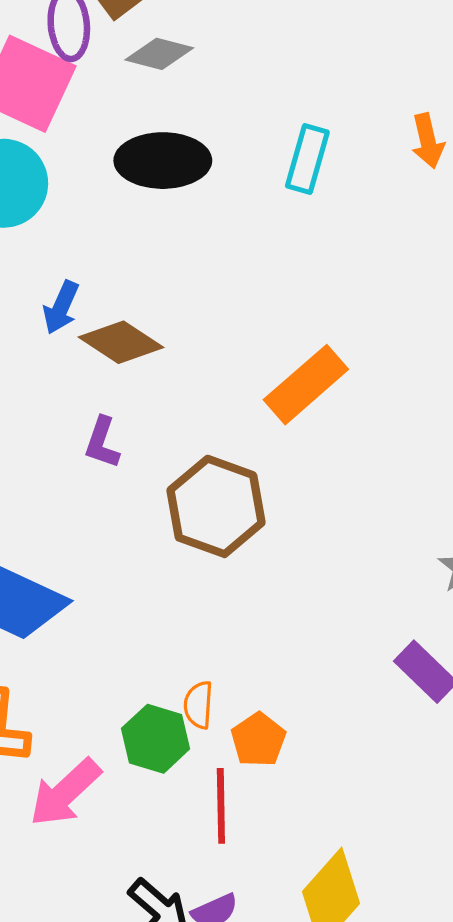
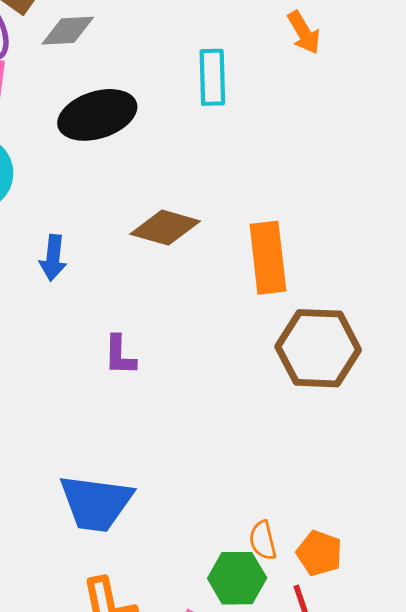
brown diamond: (121, 342) -> (165, 228), moved
orange rectangle: (306, 385) -> (268, 258), turned -38
brown hexagon: (216, 506) -> (318, 348), moved

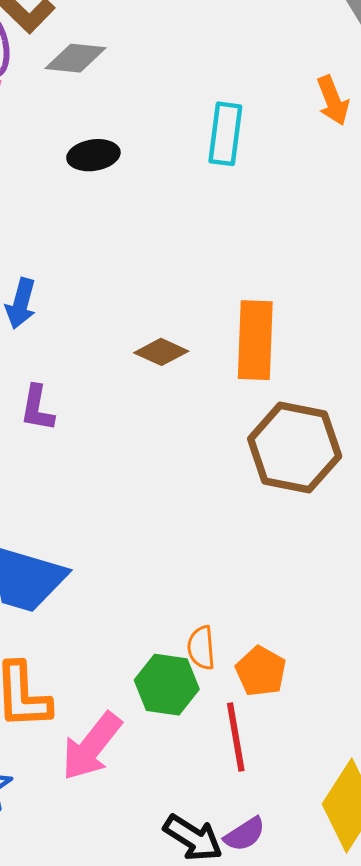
black ellipse: (97, 115) -> (93, 155), size x0.6
brown diamond: (165, 228) -> (161, 352), moved, size x0.7
purple L-shape: (120, 355) -> (37, 408), moved

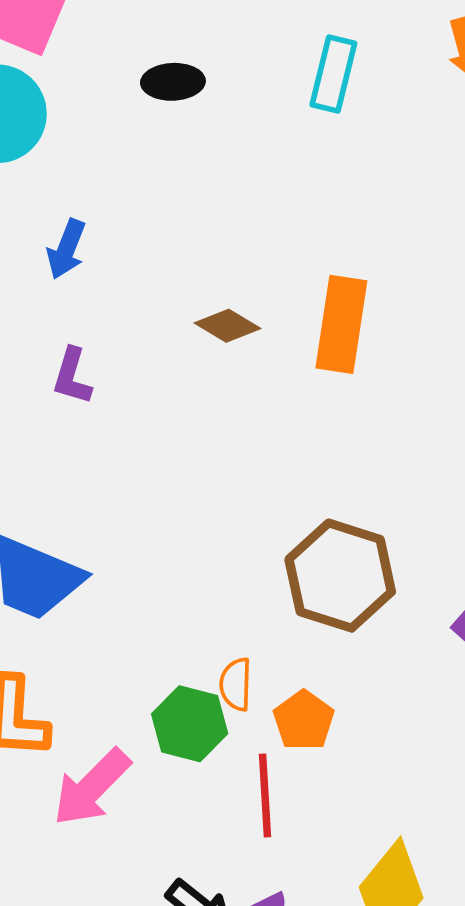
brown hexagon: (295, 448) -> (340, 576), moved

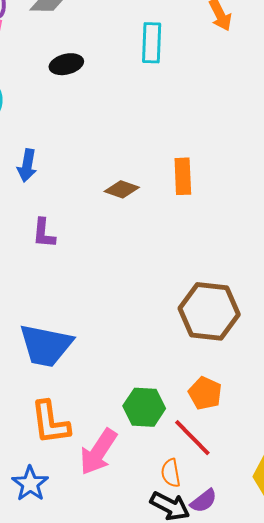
orange rectangle: (341, 324) -> (183, 176), size x0.7
orange semicircle: (236, 684) -> (171, 473), moved
red line: (265, 795) -> (192, 438), turned -30

